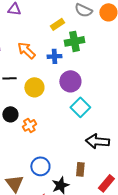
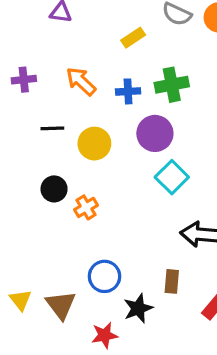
green cross: (74, 41) -> (172, 85), moved

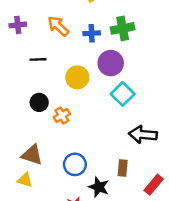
yellow circle: (94, 144) -> (77, 77), moved
yellow triangle: (20, 300) -> (25, 180), moved, turned -35
brown triangle: (61, 305) -> (32, 155), moved, turned -35
black star: (138, 308) -> (99, 187), turned -30

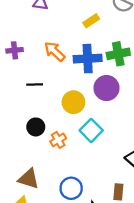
blue cross: (92, 33) -> (88, 59), size x1.6
cyan square: (123, 94) -> (91, 130), moved

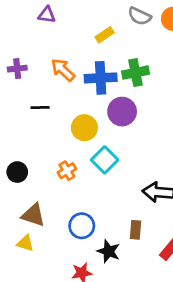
black circle: (36, 127) -> (17, 172), moved

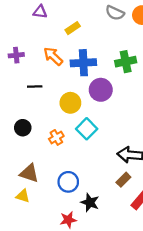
yellow rectangle: (105, 35) -> (73, 28), moved
green cross: (135, 73) -> (126, 62), moved
black circle: (17, 172) -> (23, 128), moved
brown rectangle: (135, 230) -> (123, 180), moved, turned 40

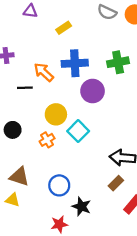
orange arrow: (53, 56) -> (44, 72), moved
yellow circle: (70, 103) -> (56, 114), moved

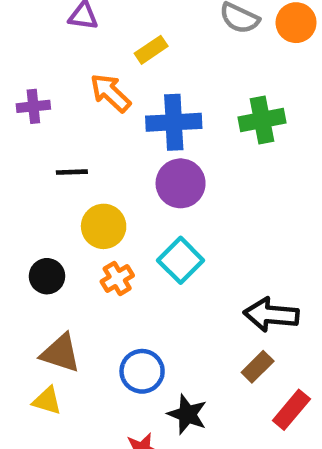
orange arrow: (44, 72) -> (110, 93), moved
purple circle: (93, 91) -> (181, 183), moved
yellow circle: (56, 114) -> (104, 226), moved
black circle: (13, 130) -> (47, 276), moved

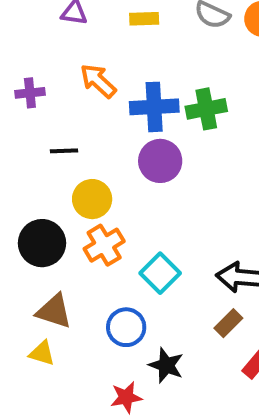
yellow rectangle: (151, 50) -> (144, 19), moved, turned 32
green cross: (262, 120) -> (206, 109), moved
cyan square: (181, 260) -> (160, 273), moved
black circle: (47, 276) -> (42, 243), size x1.5
orange cross: (117, 278) -> (104, 245), size x1.4

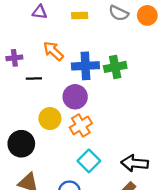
black line: (64, 151) -> (34, 78), moved
purple circle: (160, 161) -> (75, 97), moved
orange cross: (104, 245) -> (81, 125), moved

